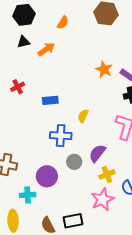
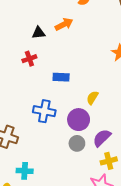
black triangle: (23, 42) -> (39, 33), moved
blue cross: (61, 136) -> (44, 111), moved
purple circle: (47, 176) -> (79, 120), moved

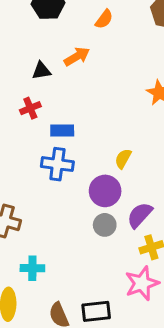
blue rectangle: (61, 77) -> (62, 130), moved
blue cross: (44, 111) -> (57, 164), moved

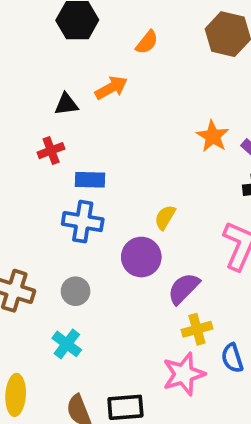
gray circle: (105, 225) -> (76, 291), moved
cyan cross: (32, 268) -> (67, 344), moved, turned 35

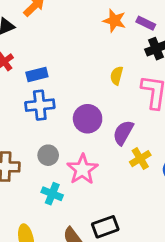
yellow semicircle: (165, 217) -> (117, 76), moved
pink star: (184, 374) -> (82, 169), moved

